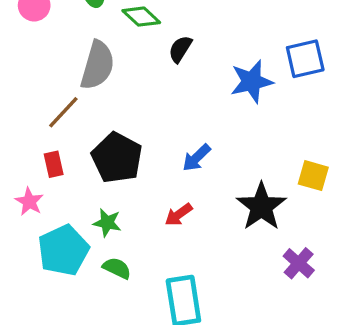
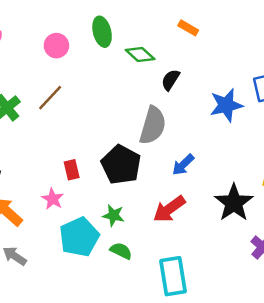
gray semicircle: (97, 65) -> (153, 125), moved
brown line: (63, 112) -> (50, 98), moved
red arrow: (179, 215) -> (169, 209), size x1.5

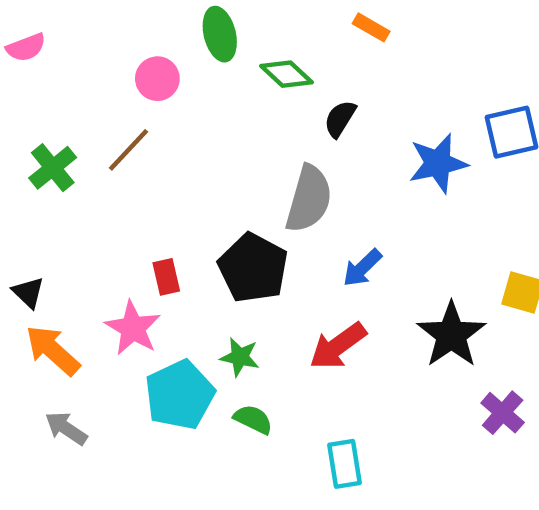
pink circle: (56, 46) -> (157, 79), moved
pink star: (53, 199) -> (133, 328), size x1.4
cyan rectangle: (173, 276) -> (344, 464), size x0.7

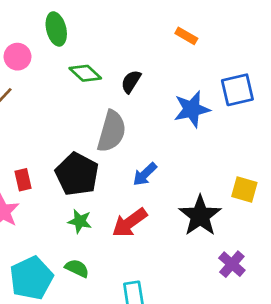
orange rectangle: (371, 27) -> (186, 36), moved
green diamond: (287, 74) -> (85, 73), moved
green star: (240, 357) -> (80, 221), moved
cyan pentagon: (180, 395) -> (31, 278), moved

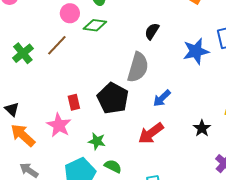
green diamond: (85, 73) -> (95, 25), moved, turned -35
black star: (200, 216) -> (202, 128), size x0.6
green star: (80, 221) -> (97, 141), moved

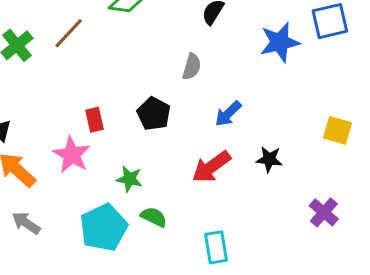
gray semicircle: (138, 67) -> (192, 67), size x0.6
black pentagon: (113, 98) -> (154, 114), size x0.7
black star: (202, 128) -> (269, 159), moved, turned -30

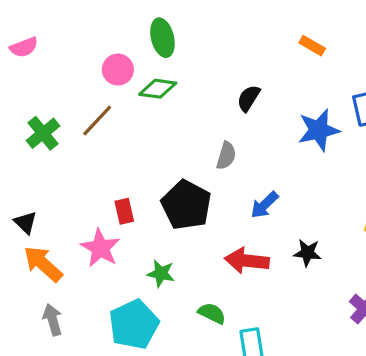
black pentagon: (154, 114) -> (186, 205), size x1.4
red arrow: (211, 167) -> (247, 261), turned 42
green semicircle: (154, 217) -> (212, 313), moved
gray arrow: (26, 223) -> (53, 320), turned 40

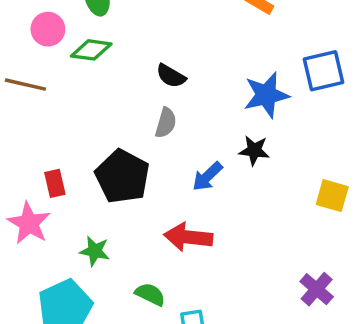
black semicircle: (249, 98) -> (171, 76), moved, turned -92
brown line: (97, 121) -> (25, 85), turned 60
black star: (307, 253) -> (254, 150), moved

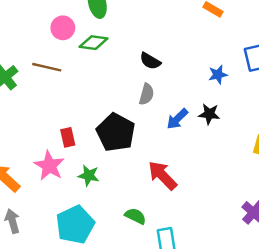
blue star: (266, 95) -> (218, 75), size x0.6
blue arrow: (207, 176) -> (177, 119), moved
red arrow: (188, 237) -> (162, 175), turned 40
green star: (95, 251) -> (89, 175), moved

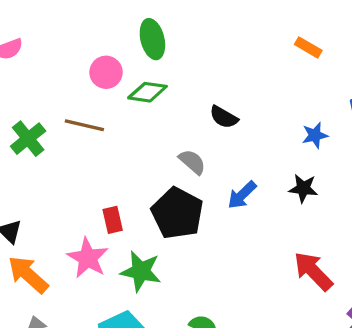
gray semicircle: (146, 94) -> (192, 162), moved, turned -65
blue arrow: (177, 119) -> (242, 195), moved
green star: (89, 175) -> (141, 271), size x1.4
red arrow: (162, 175) -> (313, 271), moved

